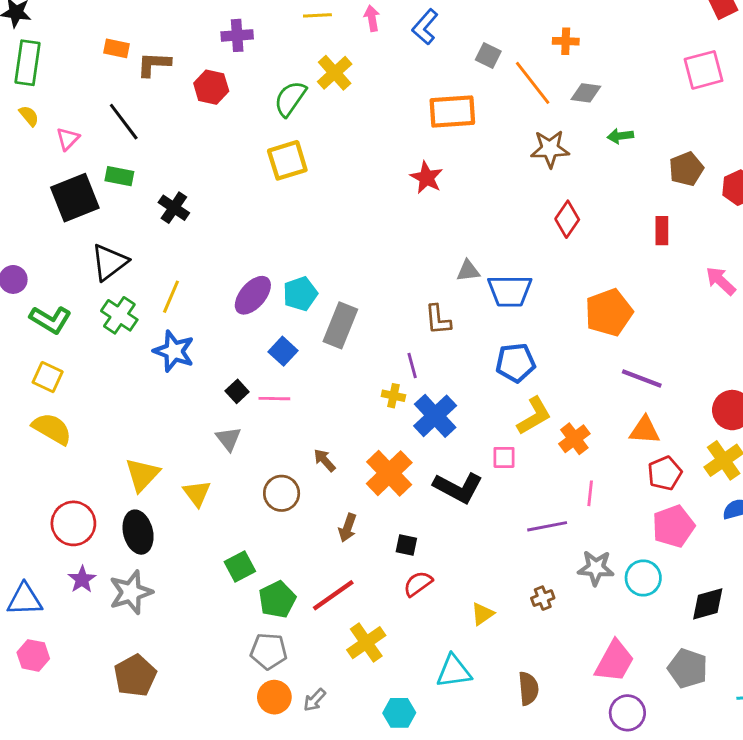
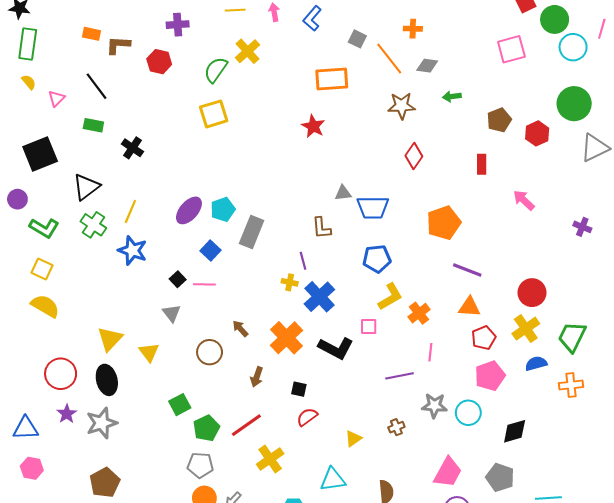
black square: (75, 198) -> (40, 154), moved

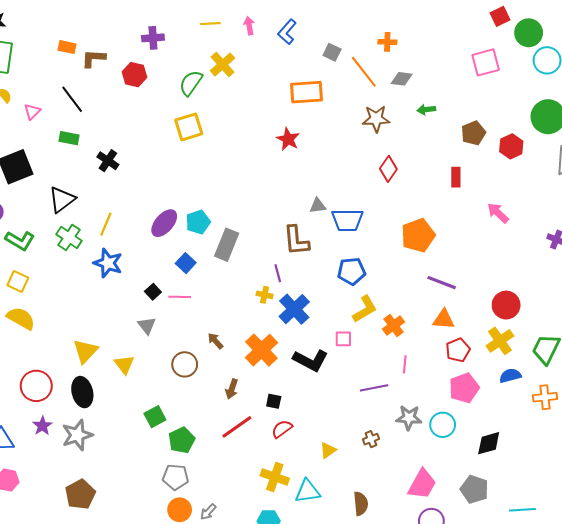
brown L-shape: (321, 228) -> (296, 241), size x1.4
red line: (246, 425) -> (237, 427), moved
yellow cross: (270, 459) -> (275, 477), moved, turned -36

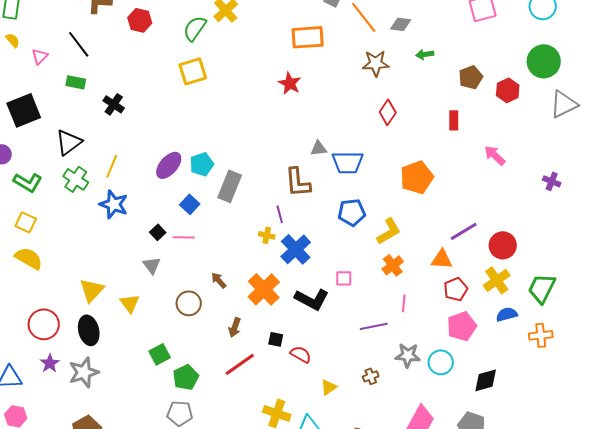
purple line: (442, 283) -> (464, 231), moved, turned -52
yellow L-shape: (365, 309) -> (389, 231), moved
red semicircle: (282, 429) -> (301, 354), moved, turned 65

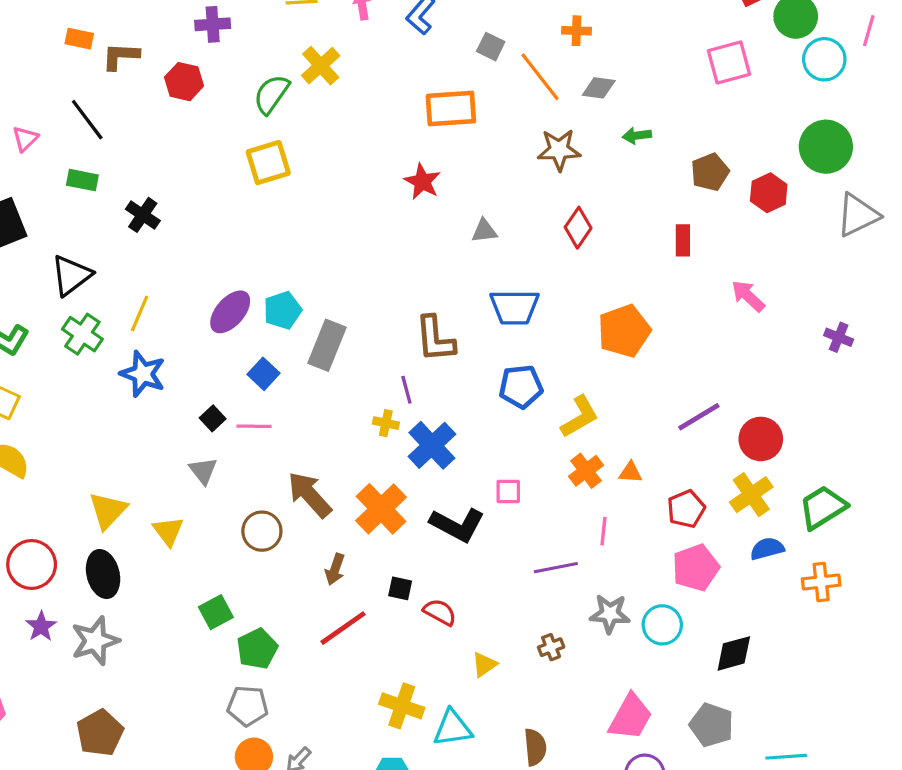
gray triangle: (319, 148) -> (484, 231), moved
orange triangle: (442, 259) -> (630, 472), moved, size x0.7
brown arrow: (219, 280) -> (310, 495), size x1.8
green trapezoid: (542, 288) -> (823, 507), turned 32

